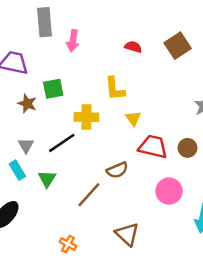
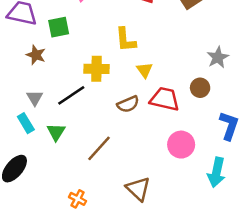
green square: (53, 89) -> (59, 27), moved
brown circle: (187, 148) -> (200, 88), moved
brown semicircle: (117, 170) -> (128, 104), moved

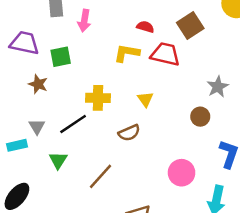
yellow L-shape: (126, 40) -> (127, 53), moved, turned 105
red trapezoid: (165, 99) -> (165, 54), moved
cyan rectangle: (26, 123) -> (17, 145), moved, turned -72

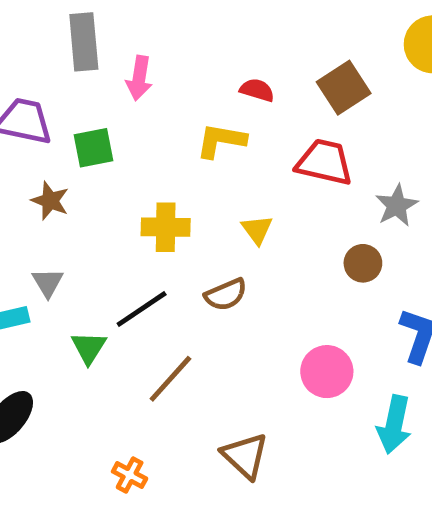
red trapezoid: (165, 54) -> (324, 162), moved
black line: (73, 124) -> (142, 309), moved

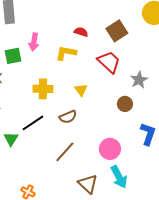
pink arrow: (139, 78) -> (34, 42), moved
red trapezoid: (324, 162) -> (109, 62), turned 30
brown line: (170, 379) -> (65, 152), moved
cyan arrow: (394, 424) -> (119, 177), moved, turned -40
brown triangle: (245, 456) -> (88, 184), moved

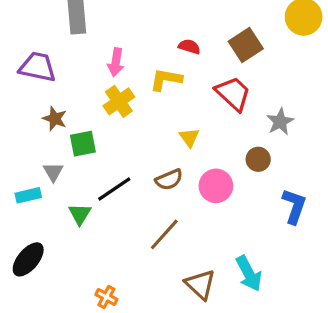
green square: (13, 56) -> (83, 144), moved
yellow cross: (43, 89) -> (119, 101), moved, turned -36
pink circle: (110, 149) -> (216, 186), moved

